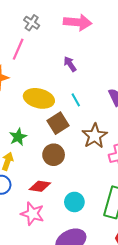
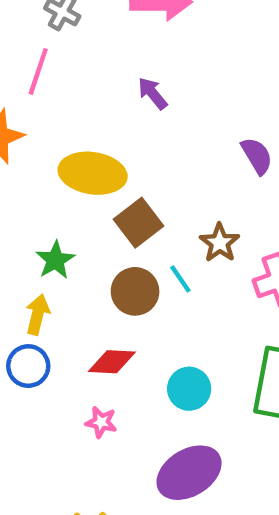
cyan line: (76, 100) -> (180, 279), moved
brown star: (95, 136) -> (220, 243), size x0.7
pink star: (32, 214) -> (101, 422), size x0.6

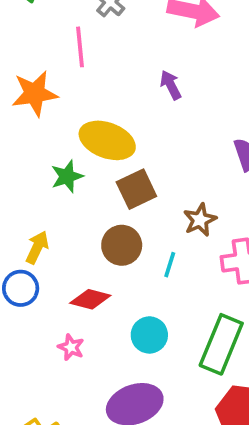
pink line: (38, 71) -> (80, 47), turned -36
green star: (55, 260) -> (67, 176), moved
cyan line: (180, 279) -> (170, 265), moved, turned 40

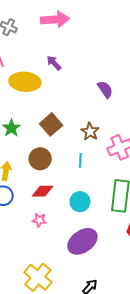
yellow ellipse: (107, 140) -> (25, 82), moved
brown circle: (122, 245) -> (40, 159), moved

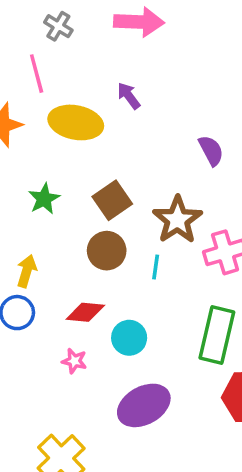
brown star: (90, 132) -> (177, 220), size x1.5
brown circle: (40, 159) -> (107, 251), moved
cyan circle: (80, 202) -> (129, 338), moved

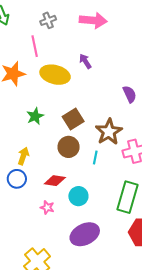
gray cross: (58, 26) -> (48, 20), turned 35

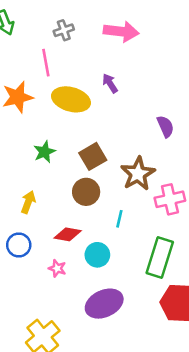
cyan line: (95, 157) -> (119, 219), moved
blue circle: (17, 179) -> (19, 245), moved

